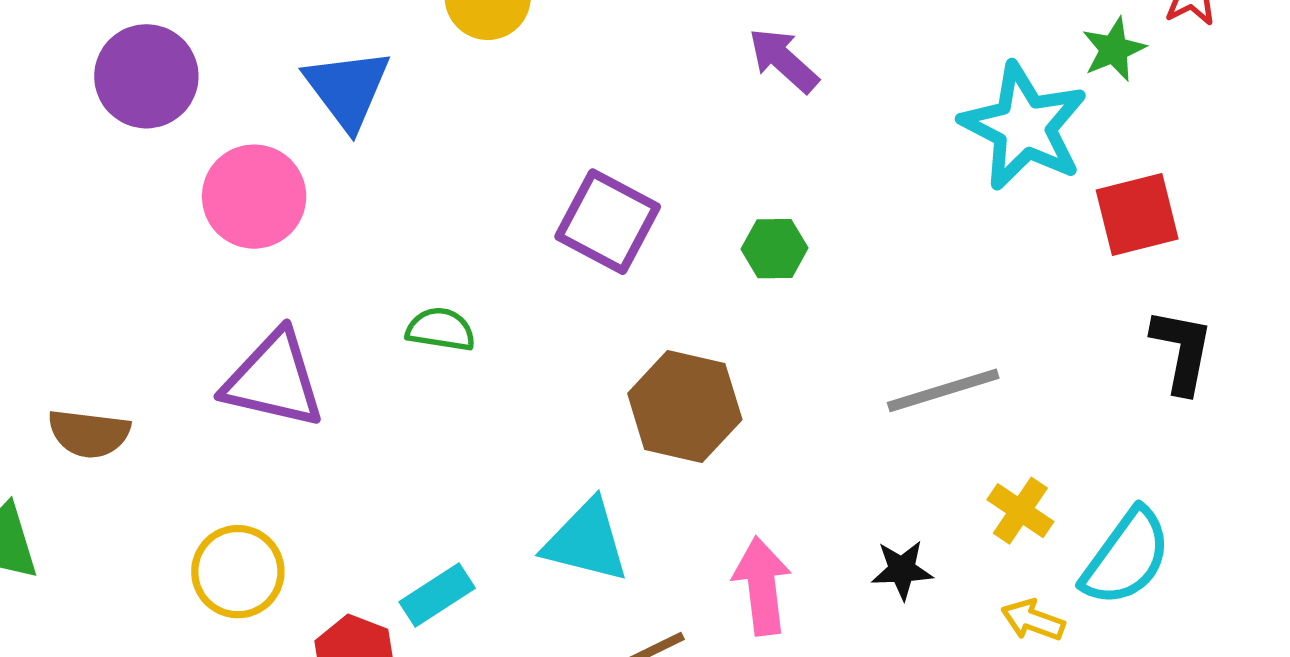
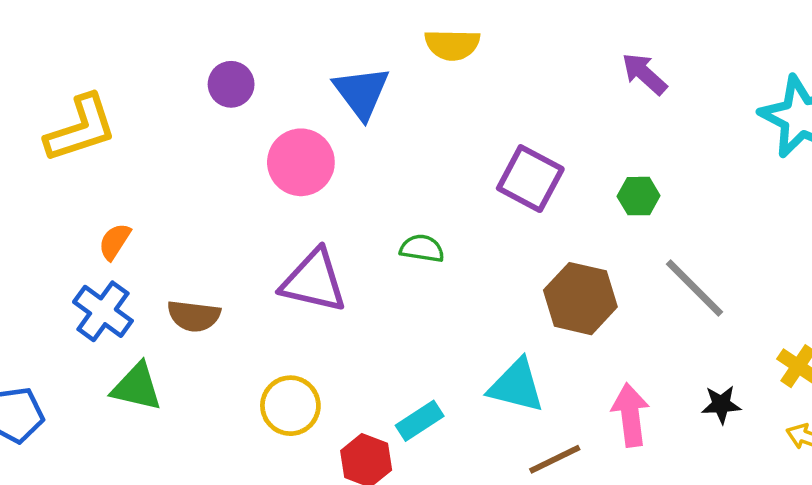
purple circle: (146, 76) -> (231, 84), size x0.7
gray line: (943, 390) -> (694, 288), moved, turned 62

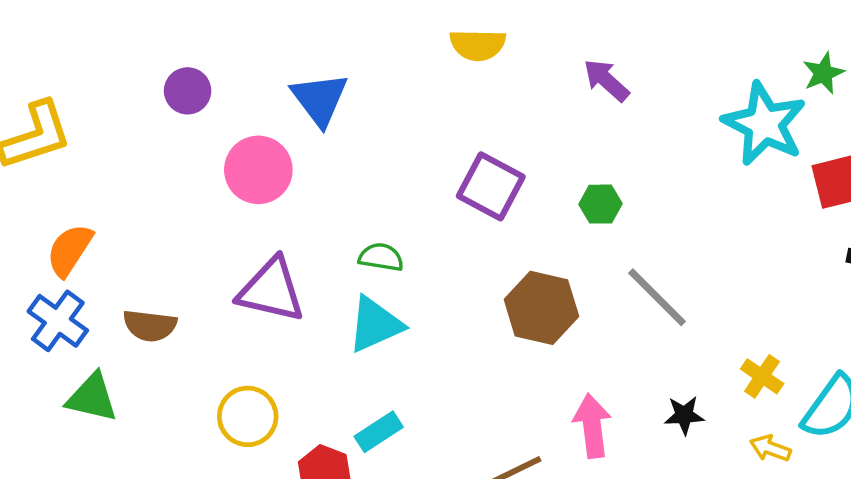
yellow semicircle: (452, 45) -> (478, 45), moved
orange semicircle: (115, 241) -> (70, 250), size x1.4
cyan triangle: (516, 386) -> (375, 324), moved, turned -38

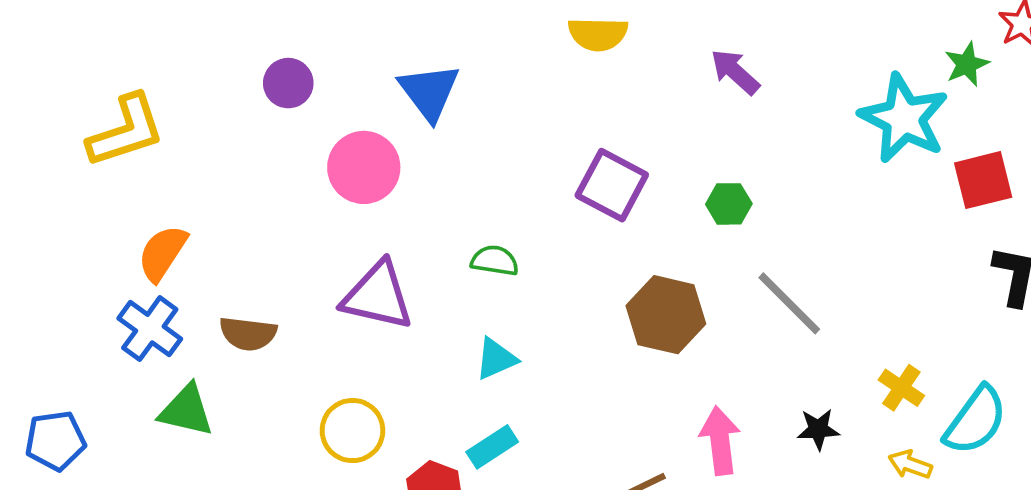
cyan triangle: (375, 324) -> (496, 359), moved, size x0.7

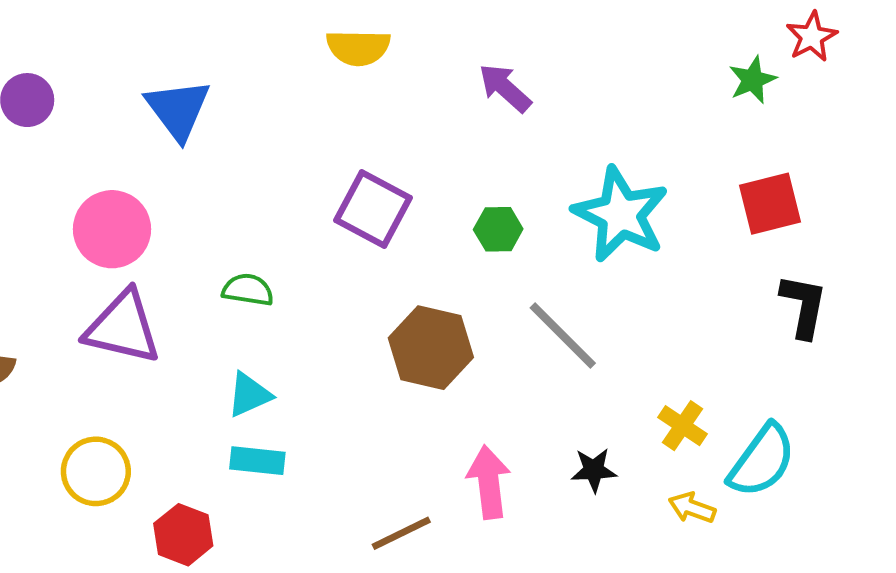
cyan star: (904, 118) -> (621, 214), moved
pink circle: (364, 167) -> (112, 229), moved
cyan rectangle: (492, 447) -> (257, 461), moved, turned 39

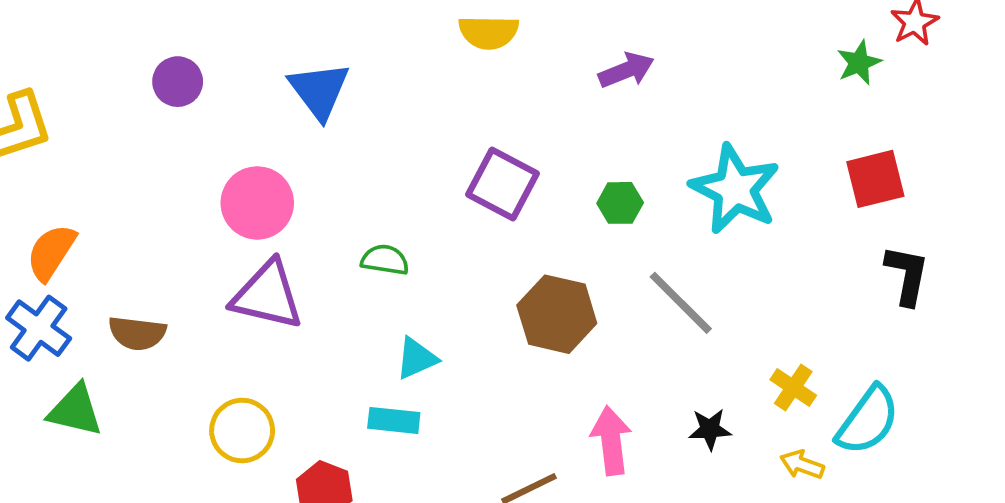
purple arrow: (505, 88) -> (626, 70), turned 116
cyan triangle: (249, 395) -> (417, 358), moved

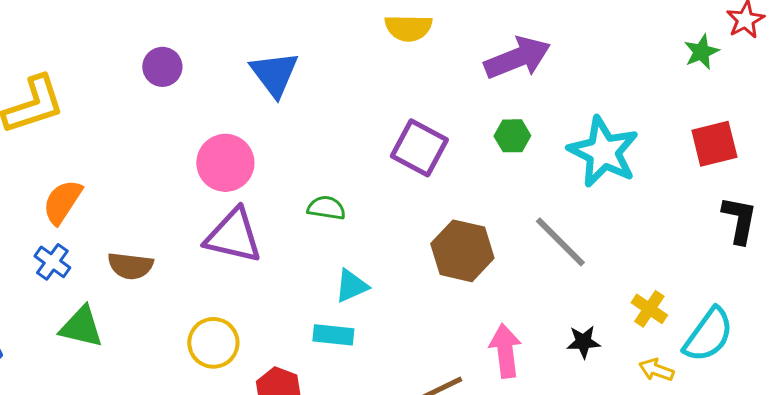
purple arrow: (626, 70) -> (517, 58), size x1.5
green hexagon: (620, 203) -> (512, 136), moved
blue cross: (39, 328) -> (52, 262), size x0.7

